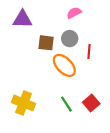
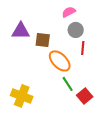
purple triangle: (22, 19) -> (21, 31), moved
gray circle: (70, 39) -> (76, 30), moved
green line: (66, 104) -> (68, 84), moved

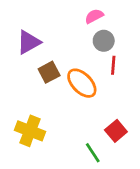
purple triangle: (21, 31) -> (29, 42), turned -30
brown square: (43, 40) -> (49, 72), moved, turned -35
green line: (68, 84) -> (93, 153), moved

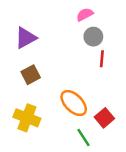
brown square: (49, 72) -> (31, 75), moved
orange ellipse: (82, 83) -> (74, 103), moved

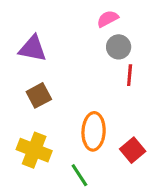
purple triangle: (26, 38) -> (33, 48), turned 40
orange ellipse: (74, 103) -> (94, 131), turned 48
green line: (84, 137) -> (79, 175), moved

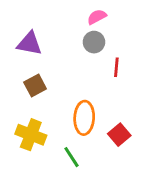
gray circle: (119, 47) -> (94, 42), moved

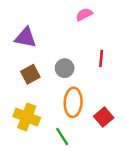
gray circle: (94, 42) -> (65, 68), moved

